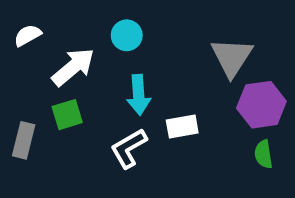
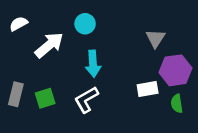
gray triangle: (232, 57) -> (156, 38), size x0.7
green square: (67, 115) -> (45, 98), moved
white rectangle: (182, 126) -> (148, 89), moved

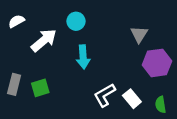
white rectangle: (148, 89) -> (132, 99), moved, turned 60
white L-shape: (86, 100) -> (105, 95), moved
green semicircle: (177, 104) -> (161, 105), moved

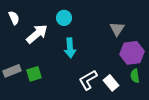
white semicircle: (16, 21) -> (14, 18), turned 96
gray rectangle: (14, 84) -> (12, 71), turned 54
green semicircle: (161, 105) -> (135, 76), moved

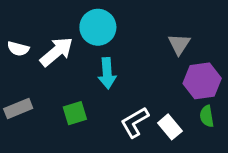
white semicircle: (14, 18) -> (18, 49), moved, turned 128
cyan circle: (64, 18) -> (98, 27), size x1.5
green square: (34, 74) -> (75, 113), moved

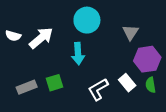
cyan circle: (98, 27) -> (87, 20), moved
gray rectangle: (18, 109) -> (27, 87), moved
white rectangle: (170, 127) -> (127, 83), moved

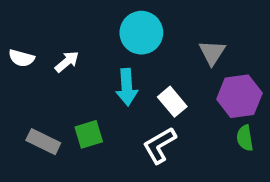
white arrow: (41, 38) -> (67, 62), size x0.6
white rectangle: (127, 83) -> (172, 102), moved
gray rectangle: (27, 87) -> (43, 142), turned 48

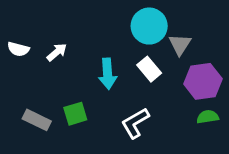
cyan circle: (141, 33) -> (149, 26), moved
white rectangle: (172, 102) -> (149, 69), moved
green semicircle: (245, 138) -> (208, 117), turned 90

